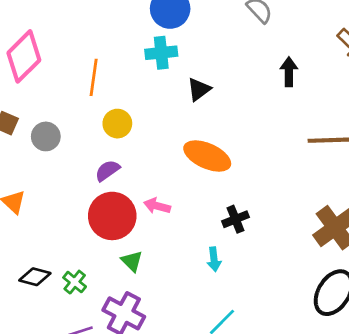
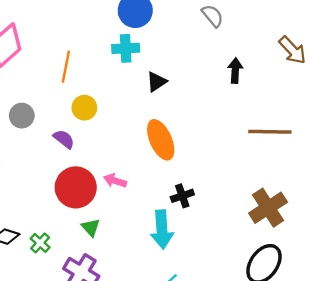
orange ellipse: (207, 156) -> (161, 140), turned 39
purple semicircle: (107, 171) -> (64, 139), moved, turned 70
cyan arrow: (214, 259) -> (162, 230), size x1.8

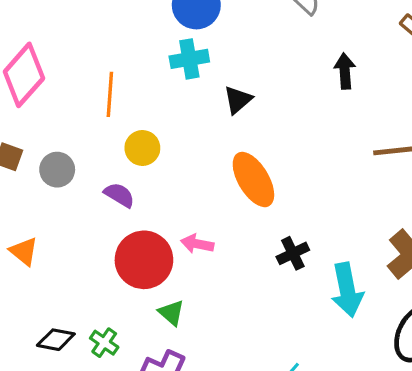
cyan arrow: (162, 230) -> (347, 290), moved

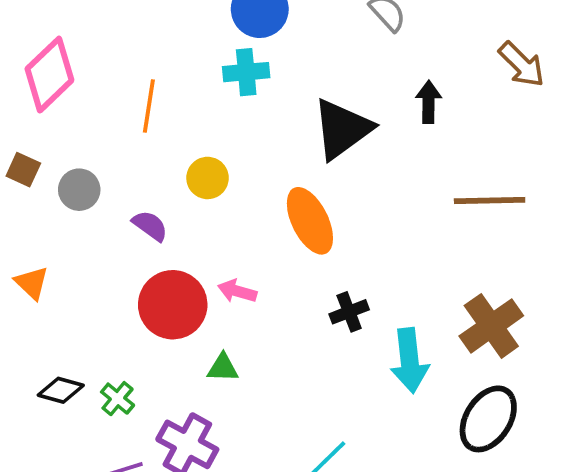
black triangle: (238, 100) -> (342, 129), moved, size x1.8
yellow circle: (142, 148) -> (208, 178), moved
green triangle: (171, 313) -> (223, 368), moved, turned -44

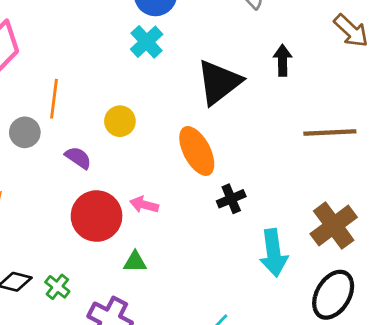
cyan cross: (246, 72) -> (147, 42), turned -36
orange line: (149, 106) -> (54, 99), moved
black cross: (349, 312) -> (231, 199), moved

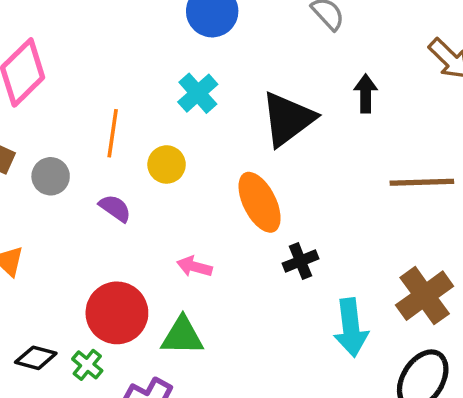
cyan cross: (147, 42) -> (198, 93), moved
orange line: (54, 99) -> (113, 133), moved
red circle: (97, 216) -> (117, 313), moved
green triangle: (135, 262) -> (182, 336), size x1.5

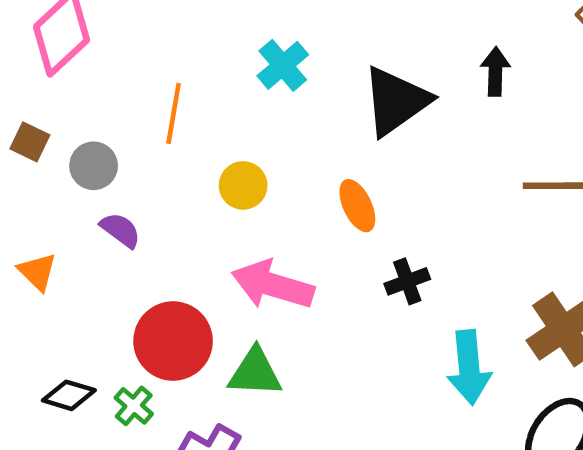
yellow circle: (167, 164) -> (243, 185), moved
orange ellipse: (260, 202) -> (357, 206), size x0.7
purple semicircle: (115, 208) -> (121, 230), moved
pink arrow: (194, 267) -> (273, 285), size x1.8

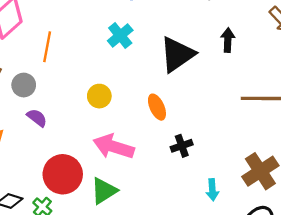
orange line: (174, 113) -> (47, 47), moved
cyan arrow: (469, 367) -> (212, 190), size x0.6
green triangle: (255, 372) -> (104, 191), turned -36

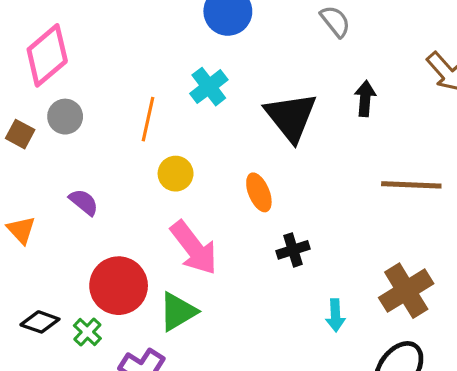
orange line: (47, 47) -> (148, 119), moved
black triangle: (177, 54) -> (291, 117), turned -36
gray circle: (24, 85) -> (65, 117), moved
pink arrow: (114, 147) -> (194, 248), turned -147

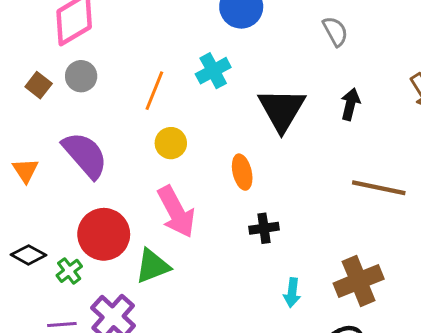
purple semicircle: (84, 202) -> (85, 155), size x1.8

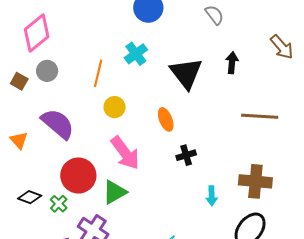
brown cross: (359, 281) -> (255, 181), turned 36

